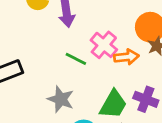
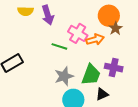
gray star: (61, 99) -> (64, 76), moved, turned -30

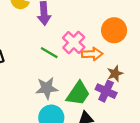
brown star: (115, 28) -> (115, 73), moved

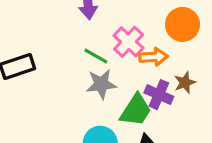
gray star: (47, 88) -> (101, 84), moved
purple cross: (106, 91) -> (159, 95), moved

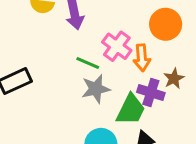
orange arrow: (153, 57) -> (142, 58), turned 95

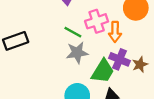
pink cross: (117, 46) -> (97, 21), turned 30
brown star: (174, 78) -> (140, 64), moved

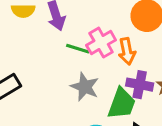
green line: (73, 32) -> (78, 49), moved
gray star: (77, 53) -> (85, 87), turned -30

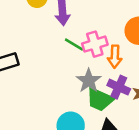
gray star: (85, 87) -> (89, 81), moved
green trapezoid: (122, 104) -> (100, 99), turned 80

